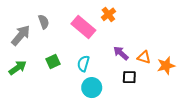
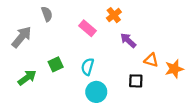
gray semicircle: (44, 22) -> (47, 14), moved
pink rectangle: (83, 27) -> (87, 28), size x0.7
purple arrow: (121, 53) -> (128, 40), moved
green arrow: (18, 68) -> (27, 78), moved

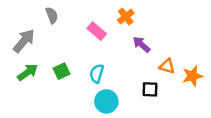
green arrow: (27, 78) -> (28, 72), moved

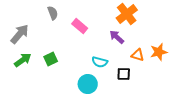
gray semicircle: (52, 15) -> (53, 13), moved
orange cross: (126, 17) -> (127, 14), moved, size x1.5
cyan semicircle: (97, 74) -> (100, 62), moved, turned -91
orange star: (192, 76) -> (159, 52), moved

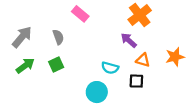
gray semicircle: (53, 13) -> (58, 37), moved
pink rectangle: (80, 26) -> (80, 14), moved
orange triangle: (138, 55) -> (143, 60), moved

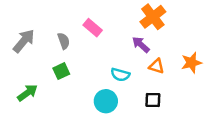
pink rectangle: (80, 14) -> (93, 28), moved
green arrow: (25, 66) -> (27, 93), moved
black square: (136, 81) -> (153, 100), moved

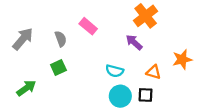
orange triangle: (156, 66) -> (154, 72), moved
cyan circle: (106, 101) -> (120, 96), moved

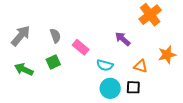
orange cross: (146, 16) -> (150, 15), moved
pink rectangle: (88, 26) -> (81, 47), moved
green arrow: (26, 88) -> (24, 69), moved, turned -120

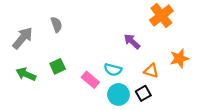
gray semicircle: (55, 36) -> (56, 25), moved
pink rectangle: (81, 47) -> (90, 80), moved
black square: (133, 87) -> (143, 93), turned -32

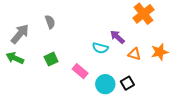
cyan semicircle: (113, 70) -> (100, 48), moved
orange triangle: (151, 71) -> (134, 54), moved
green arrow: (26, 74) -> (15, 58), moved

